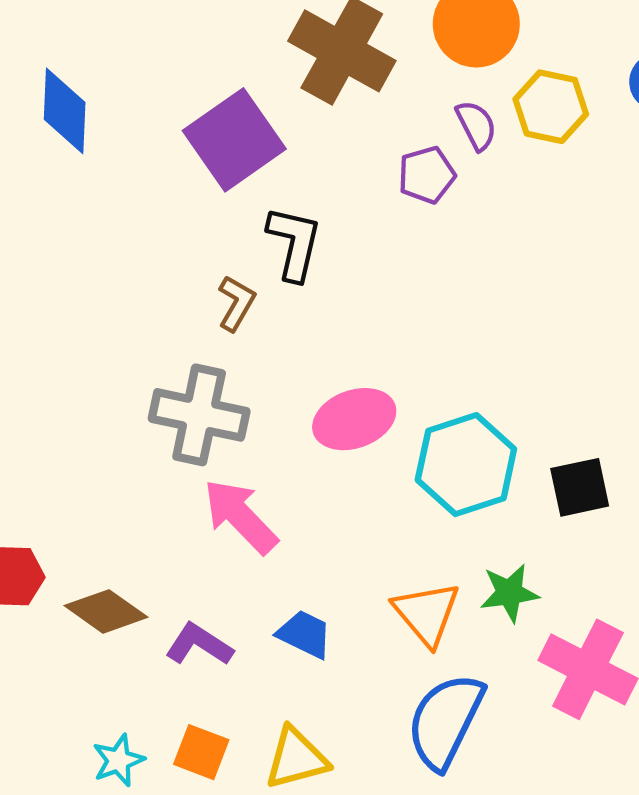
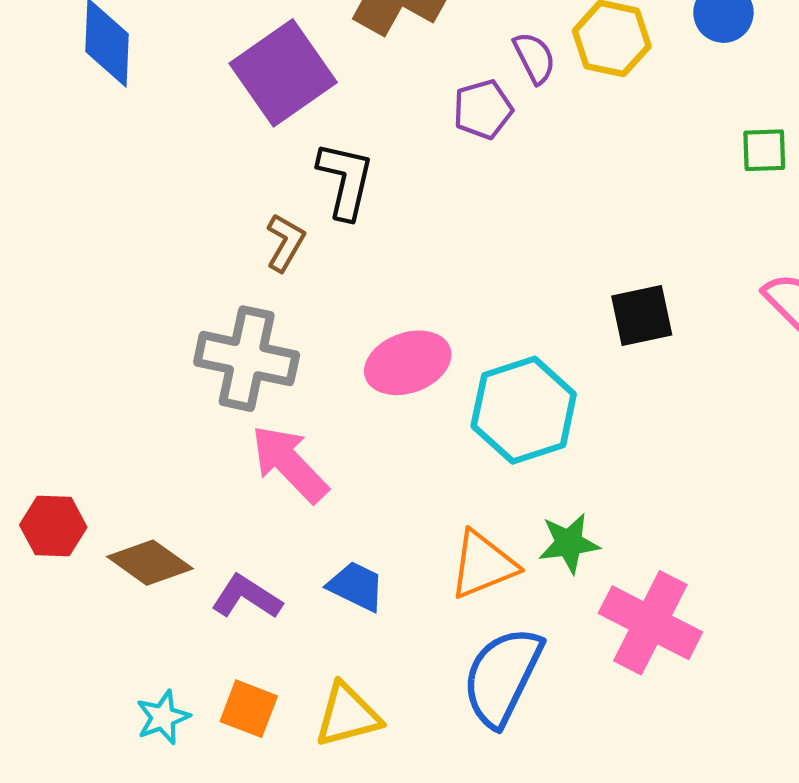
black square: (580, 487) -> (642, 316), moved
orange triangle: (427, 614) -> (483, 565), turned 48

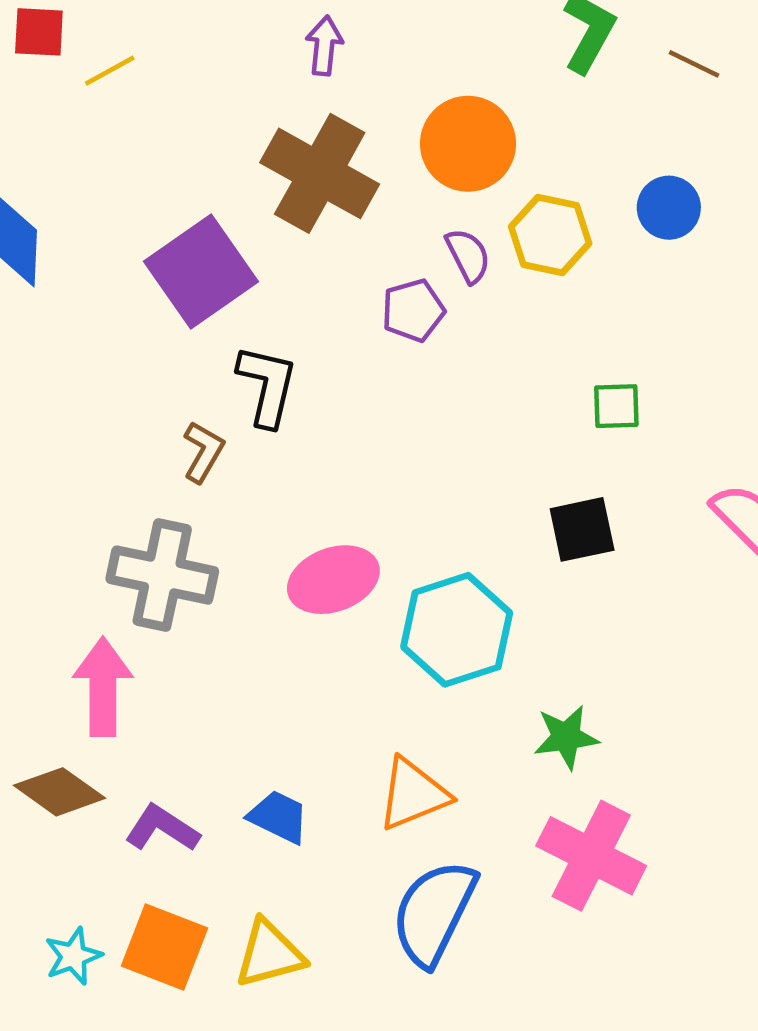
green square: (764, 150) -> (616, 406), moved
pink arrow: (290, 464) -> (103, 687), moved, turned 44
green star: (569, 543) -> (566, 737), moved
orange square: (249, 709) -> (164, 947), size x1.4

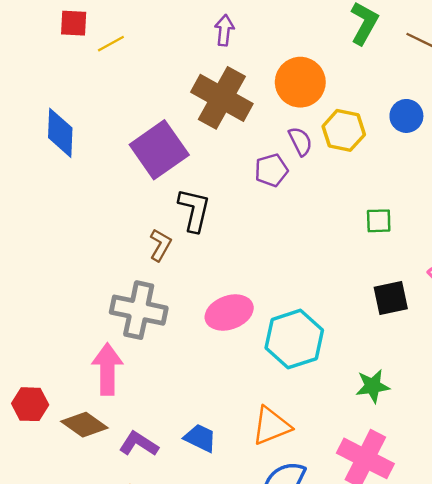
black square: (582, 529) -> (391, 298), moved
green star: (566, 737) -> (373, 386), moved

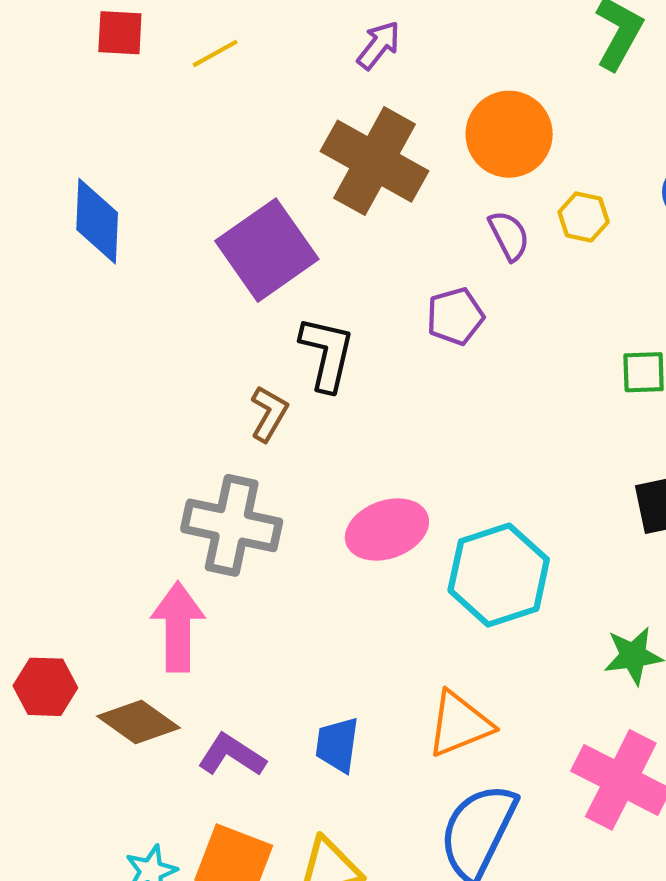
purple arrow: (224, 30) -> (379, 45), turned 32
yellow line: (111, 44) -> (215, 53), moved
yellow hexagon: (344, 130) -> (584, 217), size x0.7
purple pentagon: (271, 170) -> (455, 316), moved
blue trapezoid: (200, 438) -> (337, 745), turned -108

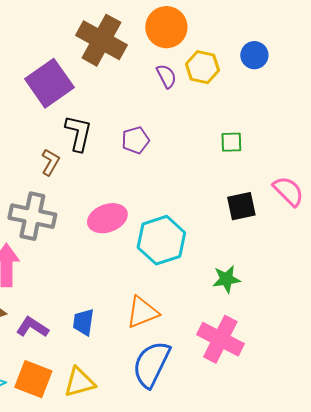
yellow hexagon: (584, 217) -> (202, 67), size x1.4
purple pentagon: (455, 316) -> (135, 140), moved

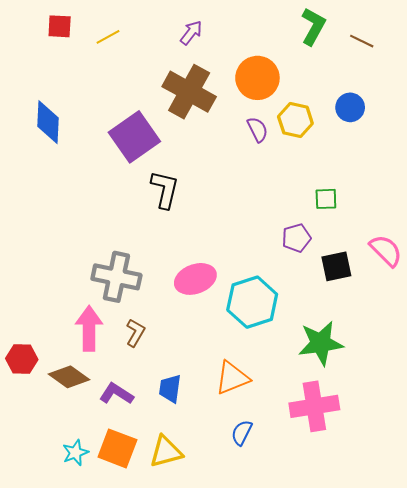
purple pentagon: (135, 140) -> (296, 238), moved
brown L-shape: (50, 162) -> (135, 333), moved
green star: (226, 279) -> (321, 343), size x1.5
pink cross: (220, 339) -> (314, 406), turned -36
blue semicircle: (151, 364) -> (242, 433), size x0.5

